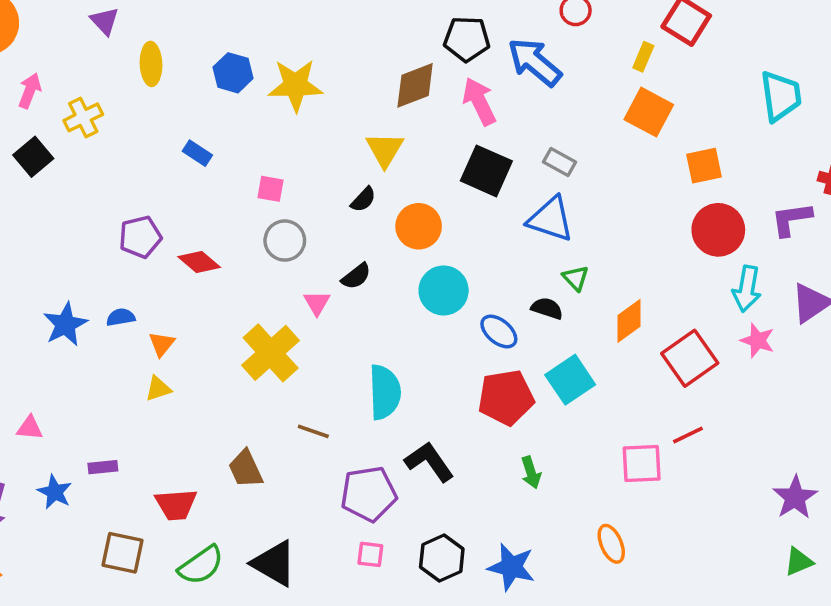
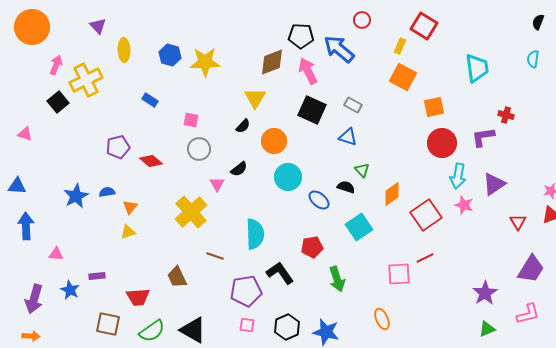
yellow cross: (83, 117) -> (86, 80), size x1.5
blue triangle: (551, 219) -> (348, 137), size x0.7
red pentagon: (506, 398) -> (312, 247), moved, size x0.7
green arrow: (531, 472) -> (337, 279), size x1.4

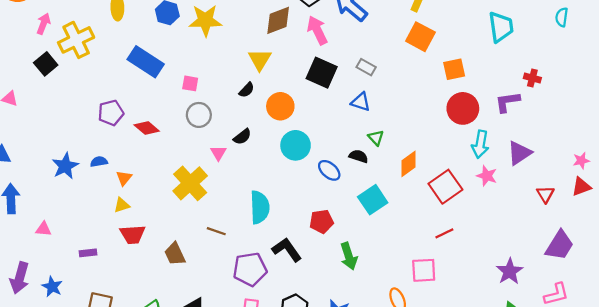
blue rectangle: (150, 100) -> (146, 62), size x2.0
pink square: (399, 274) -> (424, 270), moved
blue star: (70, 290) -> (52, 287), moved
red trapezoid: (138, 297) -> (133, 234), moved

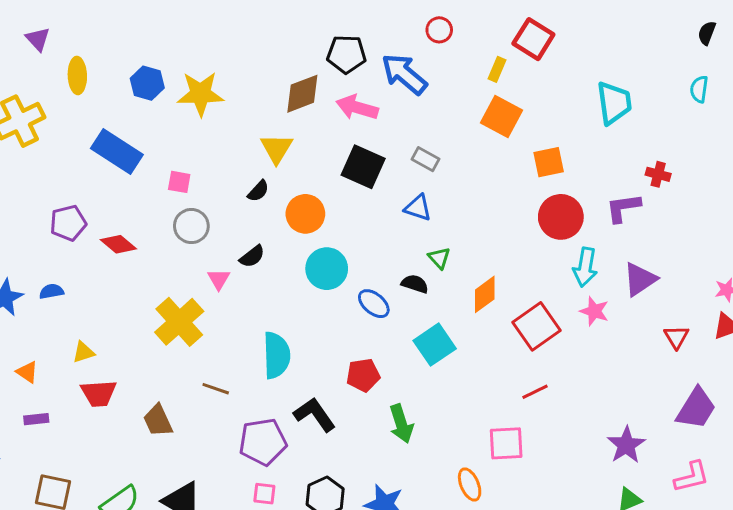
pink arrow: (317, 30) -> (357, 107), turned -48
orange triangle: (124, 178) -> (27, 372), moved, turned -35

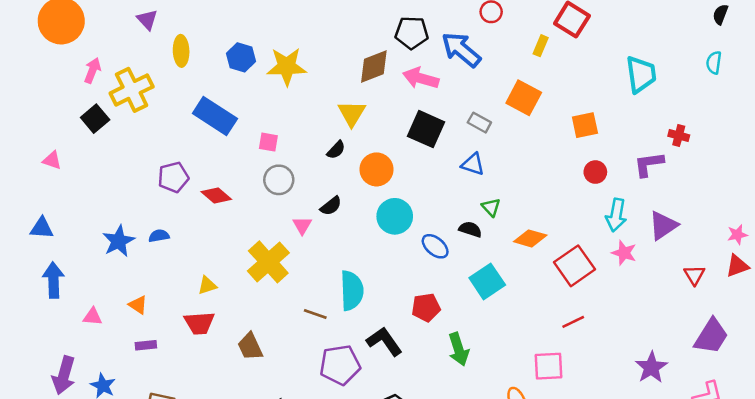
orange square: (502, 117) -> (524, 98), moved
red circle: (561, 217) -> (595, 172), size x0.6
orange diamond: (485, 294) -> (530, 238), turned 52
yellow triangle: (83, 352) -> (207, 285), moved
brown line: (216, 389) -> (315, 314), moved

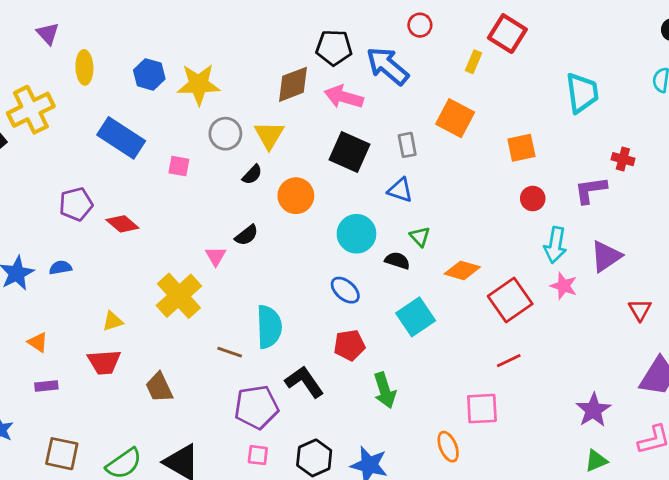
gray rectangle: (479, 123) -> (407, 145), turned 50
gray circle: (279, 180) -> (225, 134), moved
cyan circle: (395, 216) -> (356, 234), moved
blue ellipse: (435, 246) -> (345, 290), moved

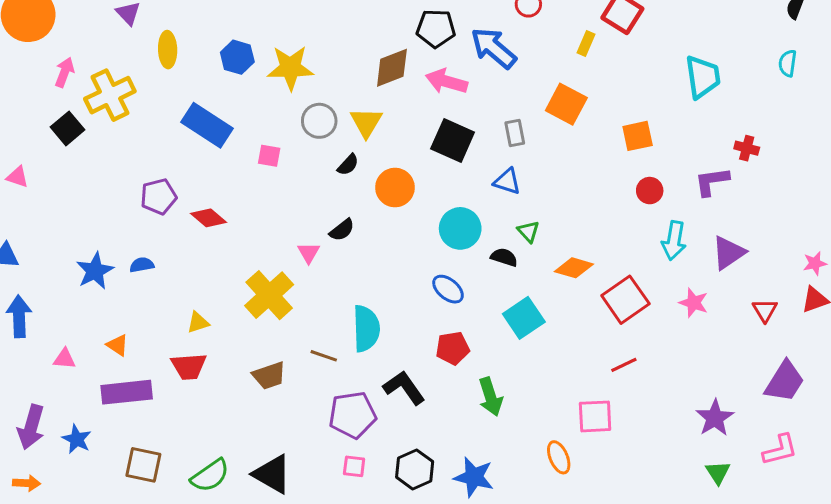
pink star: (564, 286) -> (694, 303), moved
purple rectangle: (46, 386) -> (127, 392), size x2.0
brown trapezoid: (159, 387) -> (269, 375), moved, turned -84
green triangle: (596, 461) -> (718, 473), turned -40

